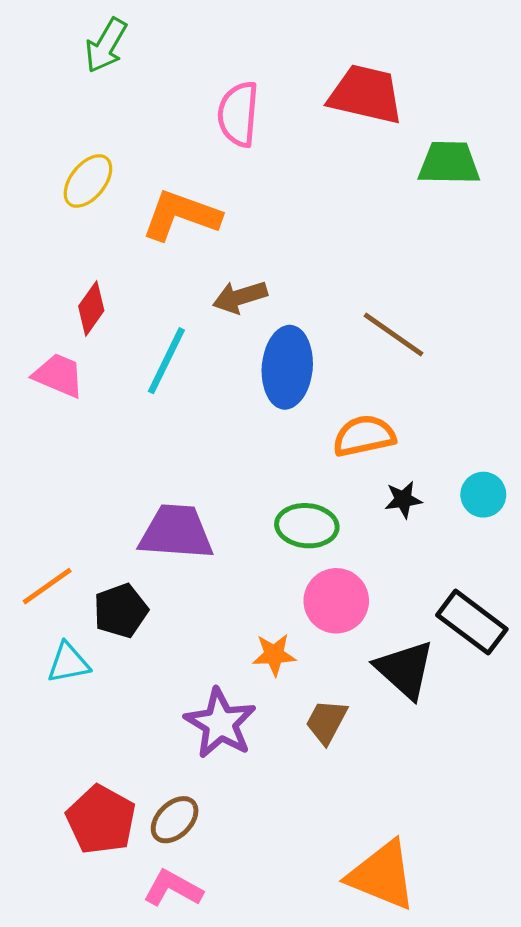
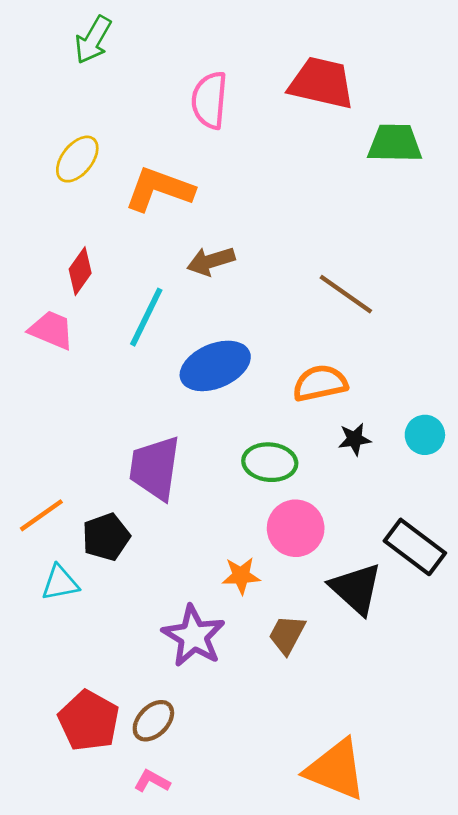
blue ellipse: (287, 367) -> (215, 366), moved, turned 62
purple trapezoid: (176, 532) -> (155, 468), turned -86
pink L-shape: (173, 888) -> (152, 781), size x0.7

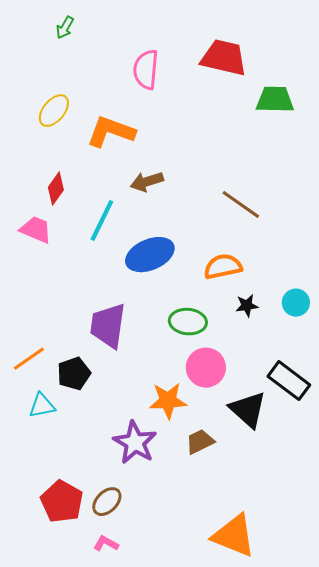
green arrow: (93, 40) -> (65, 28), size x0.7
orange star: (241, 576) -> (168, 401), size x1.4
brown trapezoid: (287, 635) -> (200, 442), turned 36

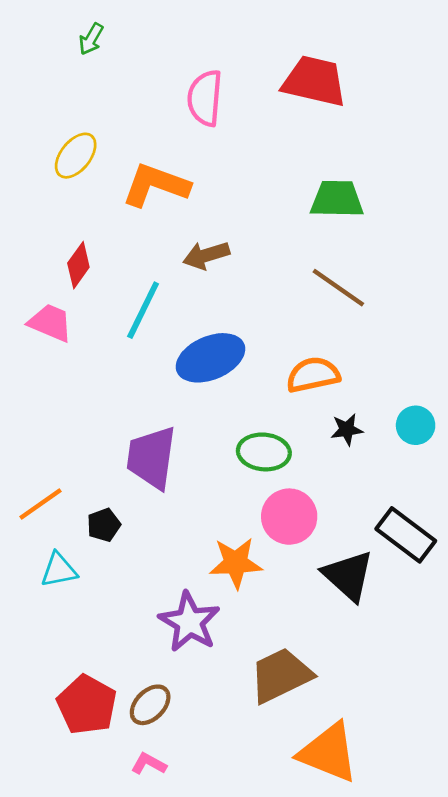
green trapezoid: (275, 100) -> (337, 199), moved
black pentagon: (74, 374) -> (104, 525), size x0.7
brown trapezoid: (200, 442) -> (281, 675), moved, size x1.6

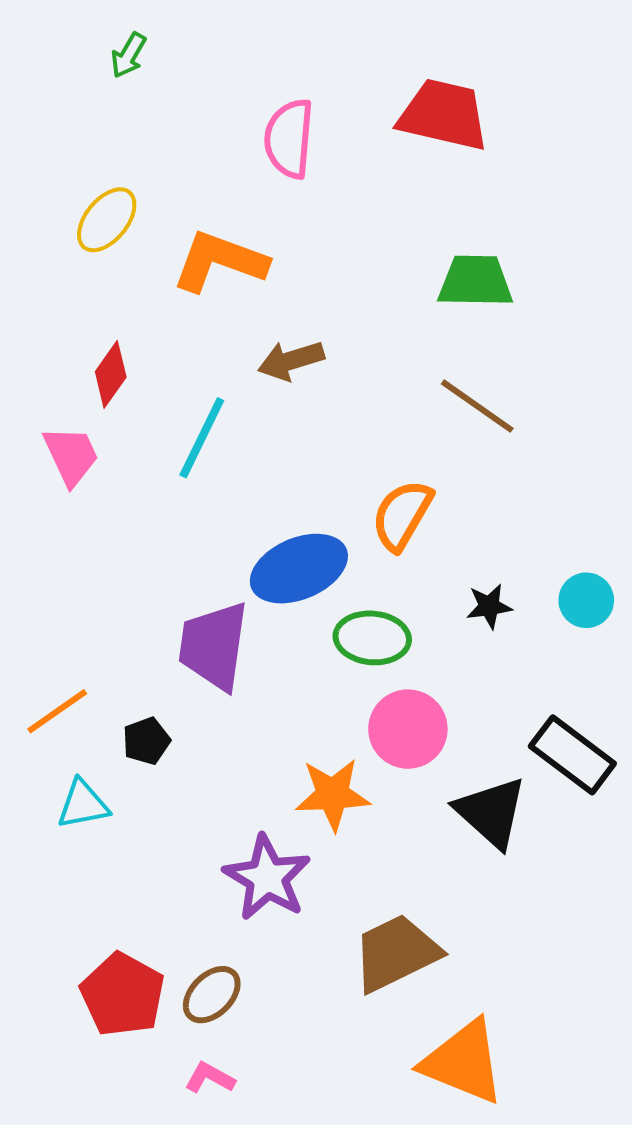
pink trapezoid: (50, 323) -> (71, 456), turned 42
blue ellipse: (210, 358) -> (299, 569), moved
orange semicircle: (313, 375) -> (402, 515), moved, turned -48

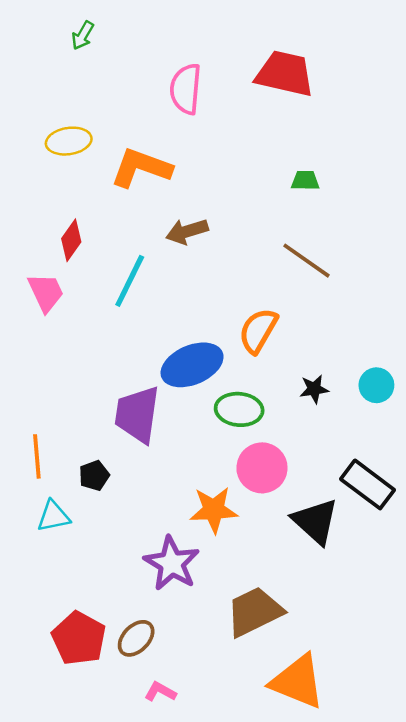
yellow ellipse: (107, 220) -> (69, 141), turned 42
green trapezoid: (475, 281) -> (305, 180), size x0.6
orange line: (57, 711) -> (37, 456), turned -60
pink L-shape: (210, 1078) -> (160, 692), moved

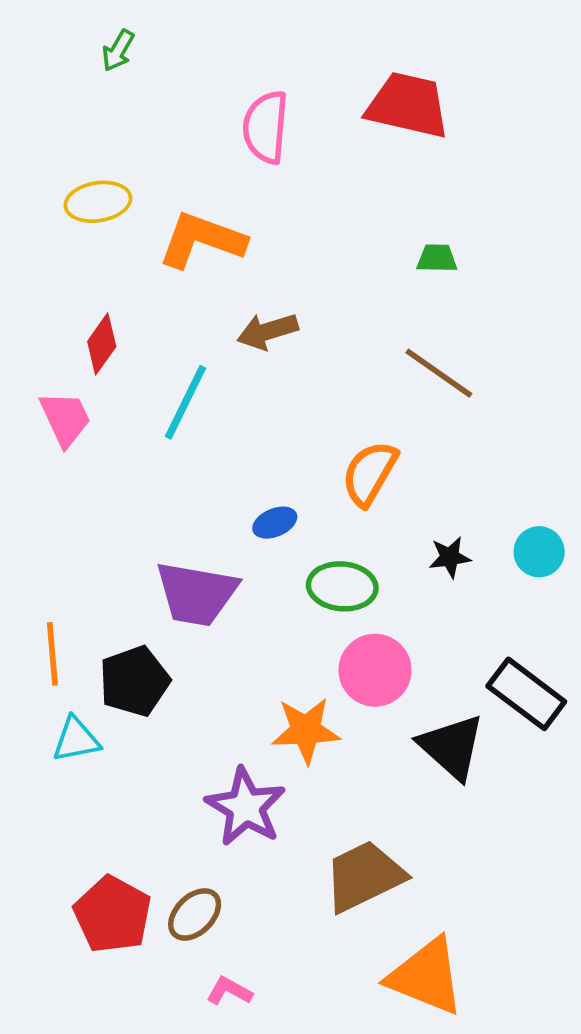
blue ellipse: (192, 365) -> (275, 523), size x0.5
purple trapezoid: (137, 414) -> (196, 594), turned -88
black pentagon: (94, 476) -> (134, 681), size x1.6

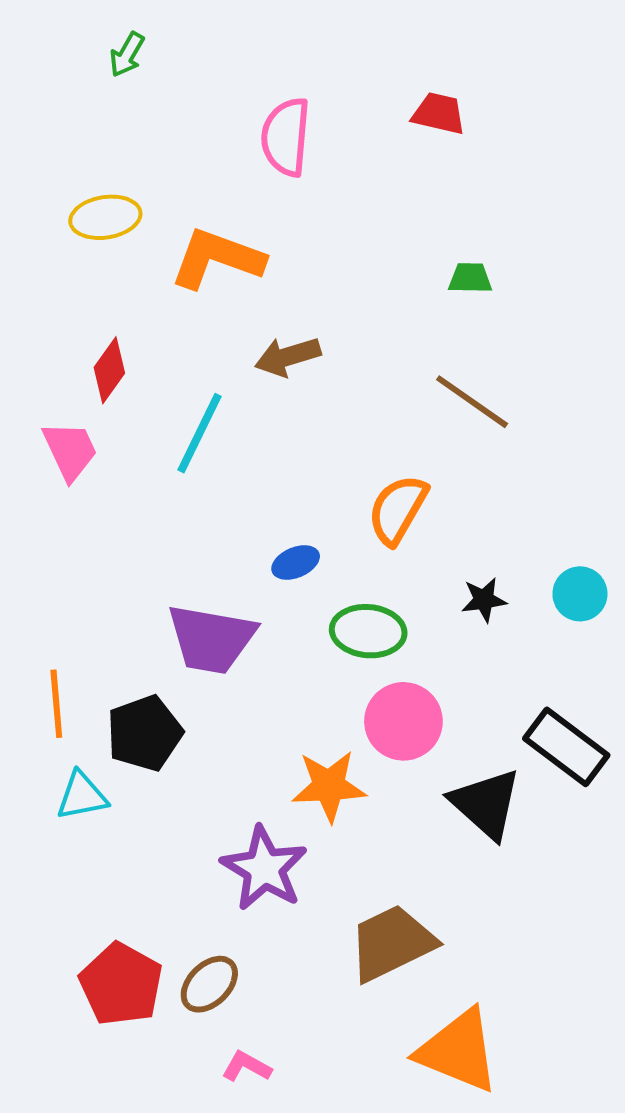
red trapezoid: (408, 105) -> (439, 113), size x0.6

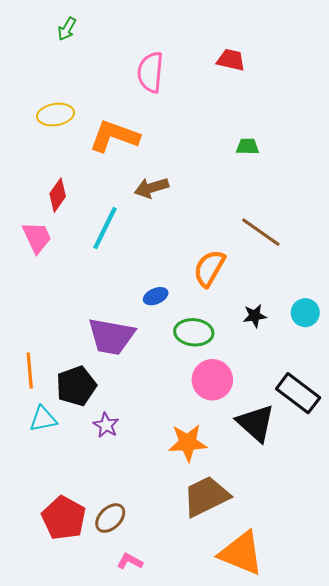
brown line: (472, 402) -> (261, 232), moved
orange star: (329, 786) -> (188, 443), moved
purple star: (264, 868) -> (106, 425), moved, size x0.6

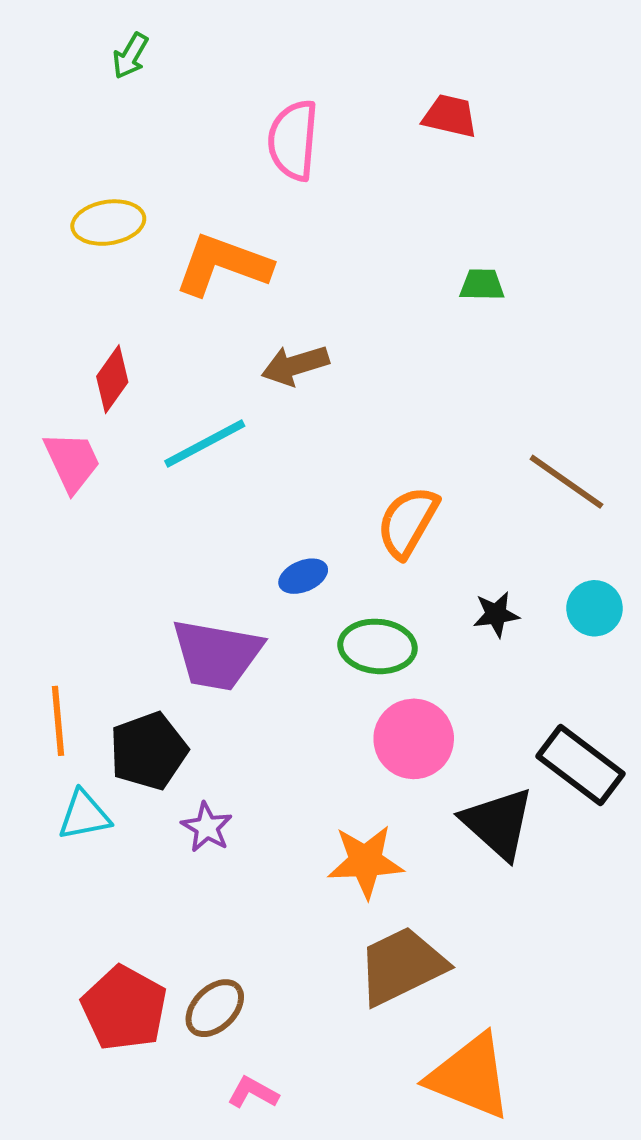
cyan line: (105, 228) -> (205, 444), turned 36
brown line: (261, 232) -> (566, 482), moved

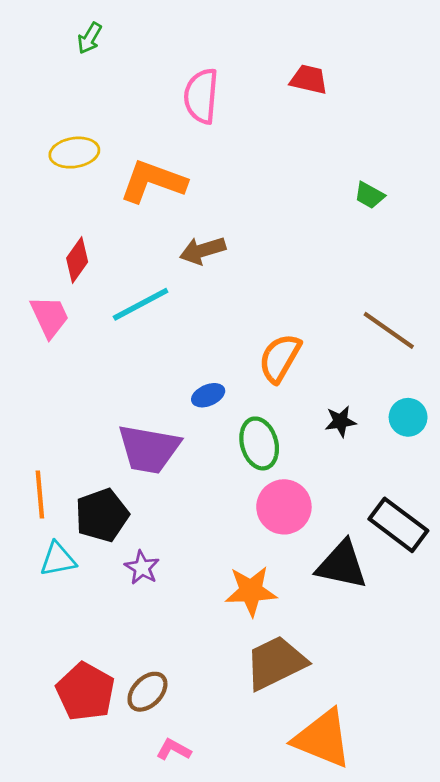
green trapezoid: (482, 285) -> (369, 195), moved, turned -152
green ellipse: (378, 646) -> (259, 443), turned 69
black triangle: (498, 823) -> (342, 565), turned -30

